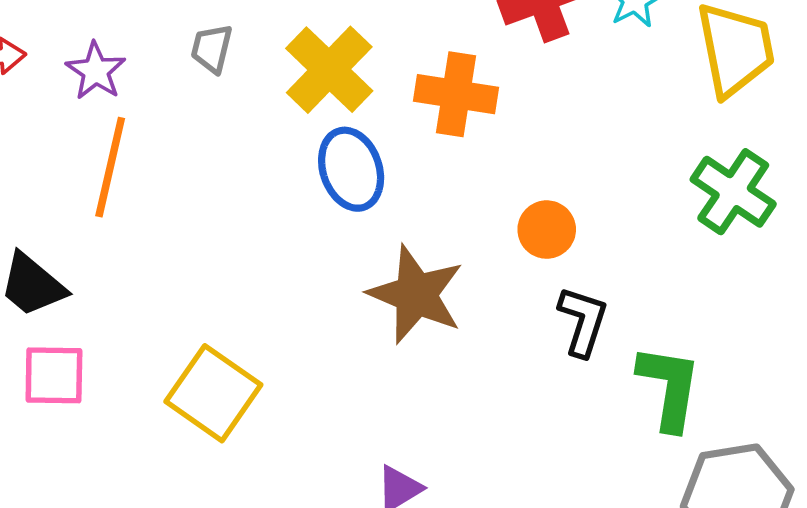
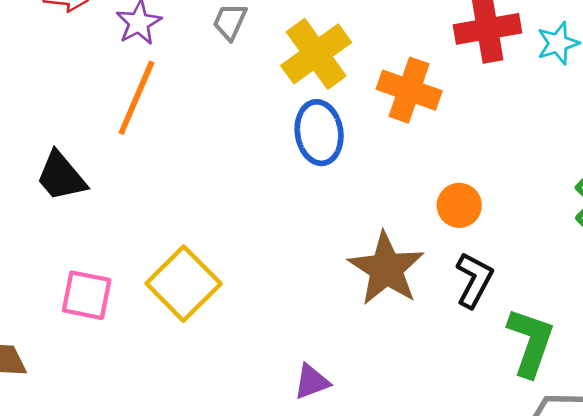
brown star: (416, 295) -> (386, 269), moved
pink square: (54, 375) -> (87, 295), moved

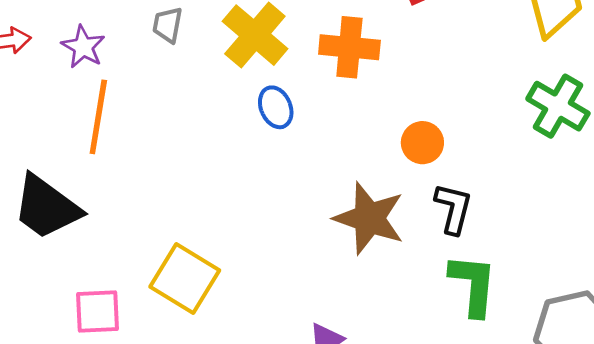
blue ellipse: (319, 133) -> (276, 107), size x0.7
black trapezoid: (61, 176) -> (47, 207), size x1.4
green L-shape: (530, 342) -> (473, 285), moved

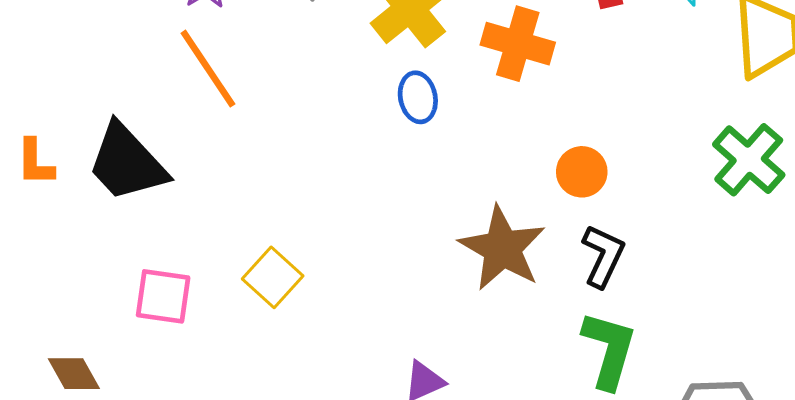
orange line: (98, 117) -> (208, 69), turned -54
yellow square: (185, 279) -> (273, 277), size x0.7

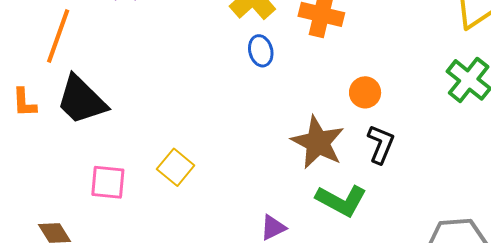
orange line: (208, 69) -> (58, 36), moved, turned 56
green L-shape: (609, 350) -> (341, 200), moved, turned 105

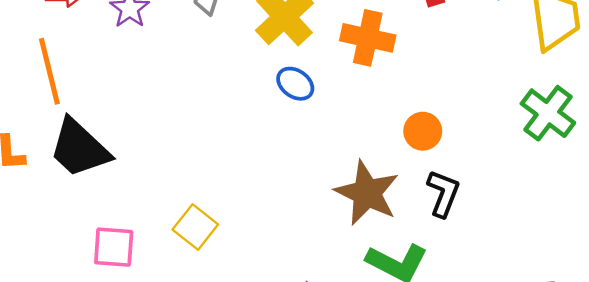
orange line: (58, 36) -> (49, 71), turned -32
blue ellipse: (261, 51) -> (295, 84), turned -40

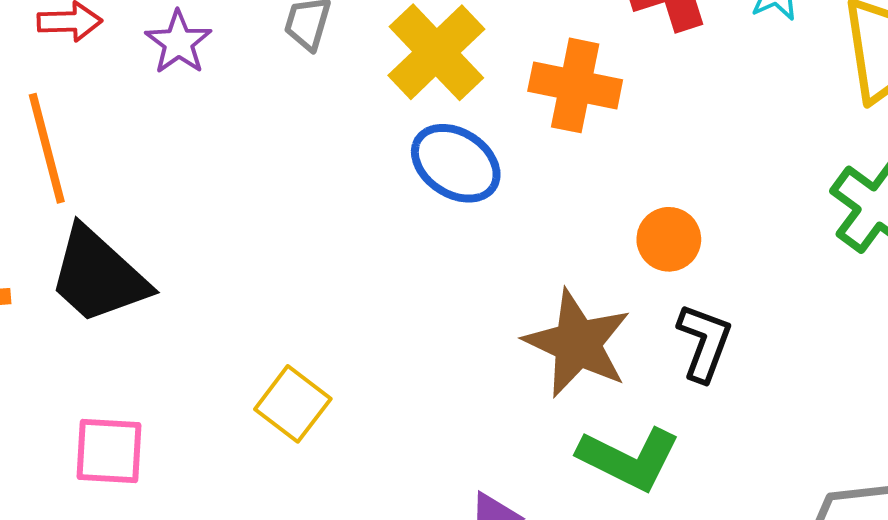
blue ellipse: (295, 84) -> (456, 163), size x1.4
pink square: (114, 247) -> (109, 451), moved

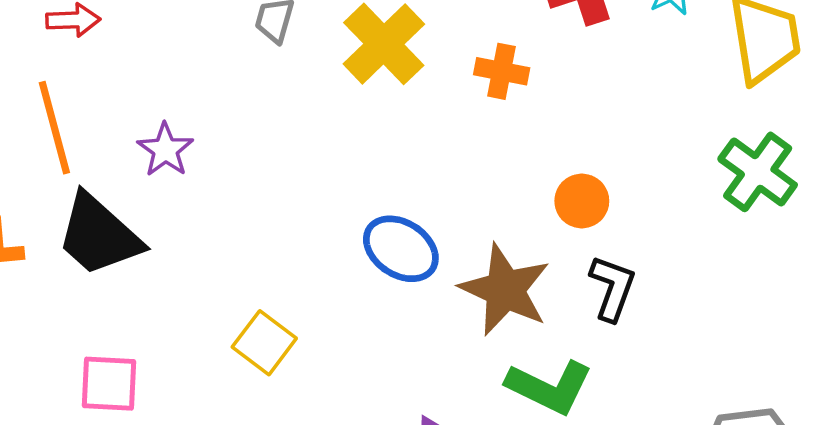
purple star: (178, 42) -> (165, 150), moved
orange cross: (575, 85) -> (502, 71), size x0.7
blue ellipse: (456, 163) -> (401, 249), moved

